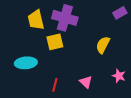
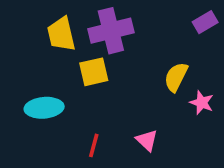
purple cross: (65, 18) -> (111, 31), turned -30
pink star: (119, 76) -> (202, 103), moved

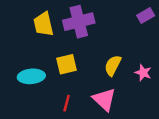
yellow square: (94, 72) -> (67, 64), moved
yellow semicircle: (176, 77) -> (113, 65), moved
pink triangle: (147, 140) -> (104, 99), size x1.5

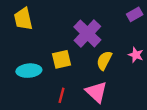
purple cross: (79, 22) -> (87, 33), moved, turned -32
yellow trapezoid: (43, 24) -> (23, 19), moved
pink star: (143, 73) -> (136, 55), moved

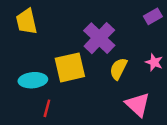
yellow square: (62, 59) -> (70, 67), size x1.4
pink triangle: (96, 92) -> (138, 104), moved
red line: (62, 95) -> (47, 108), moved

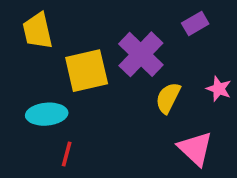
purple rectangle: (153, 16) -> (195, 24), moved
yellow square: (70, 67) -> (87, 71), moved

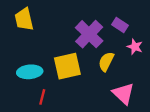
purple rectangle: (195, 24) -> (120, 25), moved, turned 63
yellow square: (87, 71) -> (67, 66), moved
pink star: (219, 89) -> (135, 47), moved

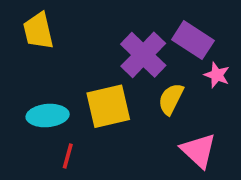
purple rectangle: (120, 25) -> (193, 40), size x1.5

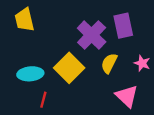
purple rectangle: (193, 40) -> (123, 26), turned 45
pink star: (217, 75) -> (142, 63), moved
yellow square: (108, 106) -> (69, 68), turned -32

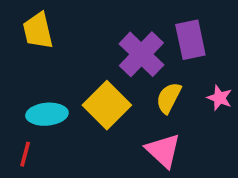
pink triangle: (127, 96) -> (163, 151), moved
red line: (43, 100) -> (25, 154), moved

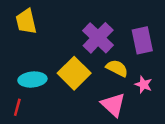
purple rectangle: (190, 40) -> (142, 40), moved
yellow semicircle: (169, 98) -> (117, 68), turned 90
pink star: (220, 98) -> (144, 85), moved

